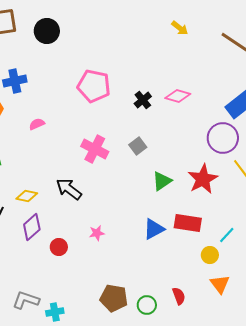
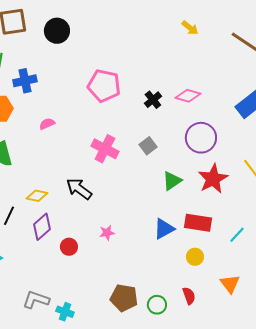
purple circle: (223, 138) -> (201, 138), moved
yellow circle: (210, 255) -> (195, 257), moved
cyan cross: (55, 312) -> (65, 312), turned 30

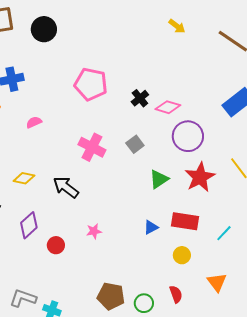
pink diamond: (188, 96) -> (168, 107), moved
yellow diamond: (37, 196) -> (24, 178), moved
blue triangle: (164, 229) -> (151, 227), size x0.7

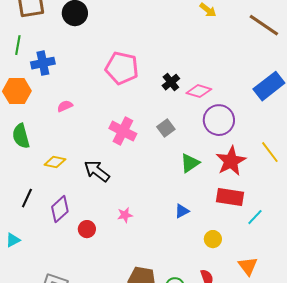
red rectangle: (185, 221) -> (230, 197), moved

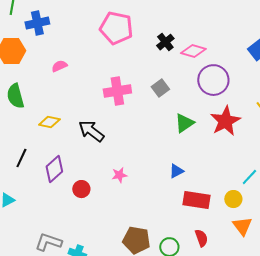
pink cross: (123, 131) -> (117, 91), turned -36
red rectangle: (230, 197) -> (196, 200), moved
yellow circle: (213, 239) -> (233, 199), moved

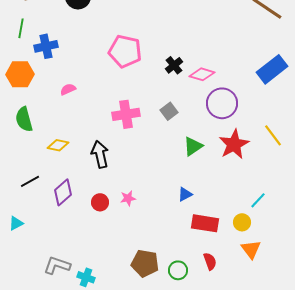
black arrow: (91, 131) -> (100, 154), turned 40
black line: (21, 158) -> (30, 181), turned 36
red circle: (81, 189) -> (100, 202), moved

